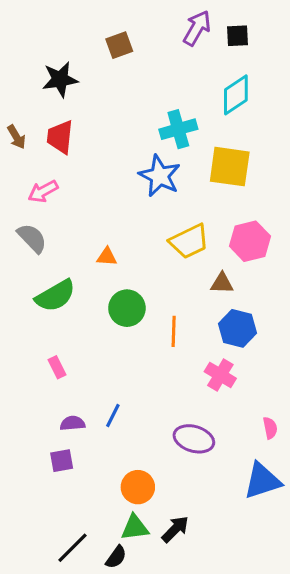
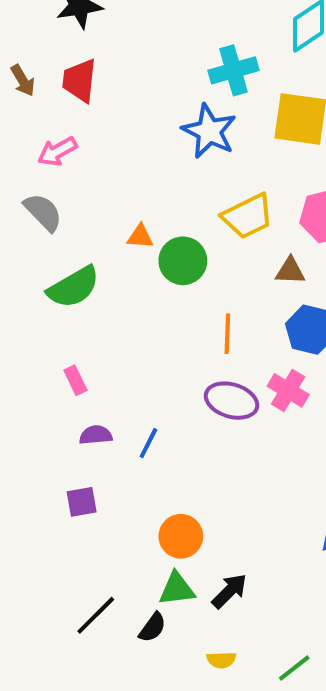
green circle: (127, 308) -> (183, 261), moved
purple semicircle: (72, 423) -> (96, 435), moved
purple ellipse: (194, 439) -> (231, 401), moved

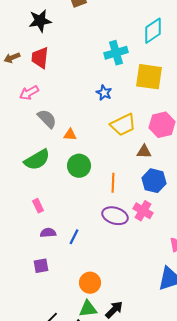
brown arrow: (23, 80) -> (12, 58), turned 98
blue star: (209, 131) -> (104, 93), moved, size x0.6
gray semicircle: (43, 212) -> (47, 119), moved
green circle: (183, 261) -> (79, 166), moved

